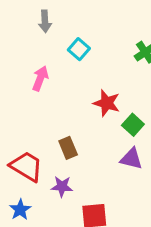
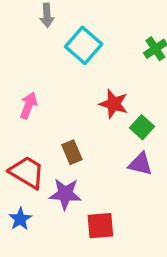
cyan square: (79, 49) -> (84, 45), size x1.5
pink arrow: (40, 78) -> (29, 105), moved
purple star: (62, 186) -> (65, 194), size x1.4

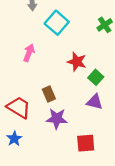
pink arrow: (29, 105) -> (29, 53), moved
purple star: (65, 194) -> (57, 119), moved
red square: (100, 226) -> (86, 143), moved

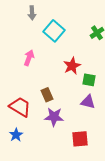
red star: (77, 62) -> (72, 66), turned 30
green square: (96, 77) -> (89, 80), turned -32

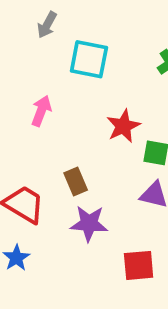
gray arrow: (32, 13) -> (47, 25), turned 32
cyan square: (54, 31) -> (89, 59), turned -30

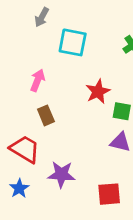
brown rectangle: (76, 181) -> (46, 115), moved
purple star: (89, 223) -> (61, 174), moved

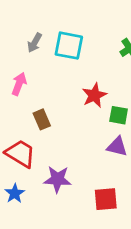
gray arrow: (42, 17) -> (35, 43), moved
pink arrow: (38, 80) -> (19, 84), moved

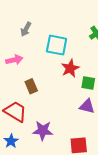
cyan square: (69, 46) -> (57, 45), moved
pink arrow: (19, 84) -> (14, 60), turned 56

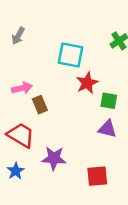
gray arrow: (26, 29) -> (18, 36), moved
pink arrow: (14, 60) -> (22, 88), moved

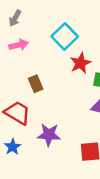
cyan square: (70, 55) -> (65, 36), turned 35
pink arrow: (22, 88) -> (19, 45), moved

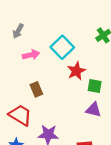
pink arrow: (19, 45) -> (31, 55), moved

